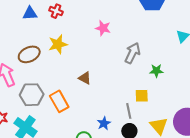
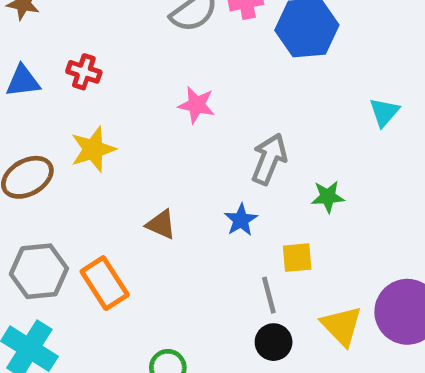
blue star: (104, 123) -> (241, 220), moved

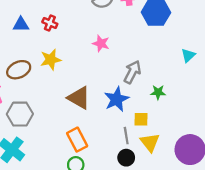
blue star: (241, 220) -> (116, 99), size x1.6
brown triangle: (161, 225) -> (79, 98), size x1.6
orange rectangle: (105, 283) -> (77, 140), moved
yellow triangle: (342, 326) -> (150, 142), moved

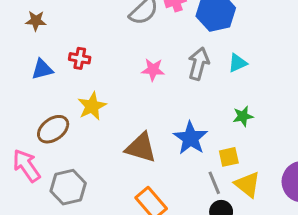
cyan triangle: (188, 55) -> (237, 63), moved, turned 32
gray arrow: (132, 72) -> (199, 64), moved

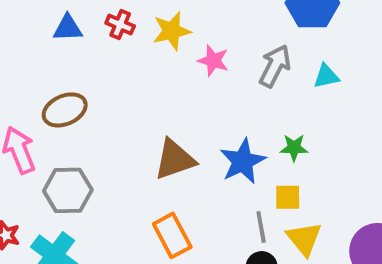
yellow star: (92, 106) -> (172, 31), moved
green star: (243, 116) -> (294, 148), moved
brown triangle: (141, 148) -> (175, 159), turned -48

